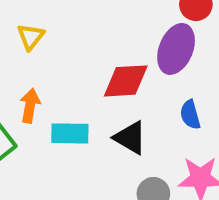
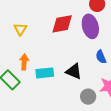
purple ellipse: (176, 49) -> (90, 26), turned -30
red diamond: (126, 81) -> (62, 24), moved

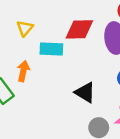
cyan rectangle: (45, 73) -> (51, 49), moved

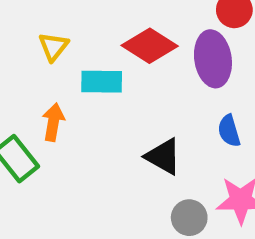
red diamond: (79, 29) -> (150, 46), turned 36

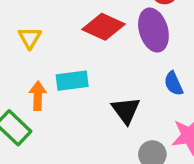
cyan rectangle: (102, 82) -> (72, 81), moved
black triangle: (163, 156) -> (126, 110), turned 32

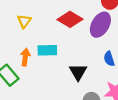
purple ellipse: (153, 30) -> (100, 25), turned 40

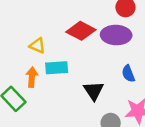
yellow triangle: (24, 21) -> (37, 46), moved, turned -40
purple ellipse: (100, 25) -> (116, 35), turned 65

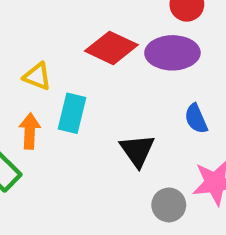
cyan rectangle: (57, 68) -> (72, 113), turned -70

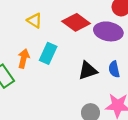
yellow triangle: (37, 76) -> (35, 21), moved
black triangle: (137, 150) -> (88, 71), moved, turned 36

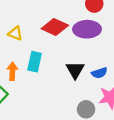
blue semicircle: (114, 69) -> (99, 73), moved, turned -84
black triangle: (88, 71) -> (75, 70), turned -30

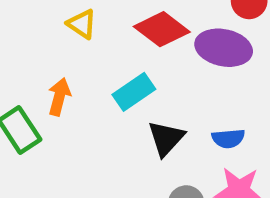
cyan rectangle: (35, 62) -> (134, 92), moved, turned 30
black triangle: (75, 70) -> (166, 138), moved

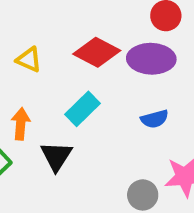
black triangle: (166, 138) -> (56, 156), moved
blue semicircle: (228, 138) -> (155, 119), moved

